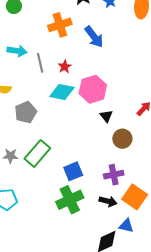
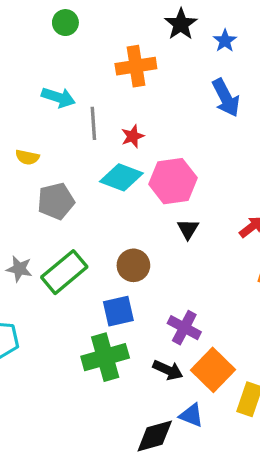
blue arrow: (94, 37) -> (226, 98), moved
brown circle: (122, 139) -> (133, 265), moved
purple cross: (114, 175) -> (184, 328), turned 30

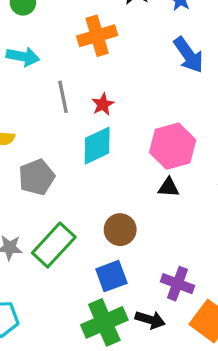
cyan arrow: (58, 97) -> (23, 57), moved
cyan diamond: (121, 177) -> (97, 146), turned -39
pink hexagon: (173, 181) -> (173, 146), moved
black triangle: (188, 229) -> (168, 187), turned -50
black arrow: (168, 370) -> (150, 320), moved

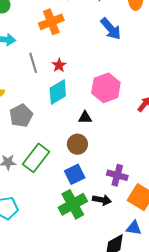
black triangle: (168, 187) -> (85, 118), moved

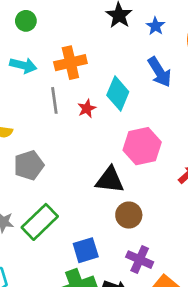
orange cross: (51, 22) -> (70, 63), moved
cyan diamond: (58, 92) -> (118, 94), moved, turned -45
black triangle: (85, 118) -> (110, 180), size x1.6
brown circle: (77, 144) -> (129, 215), moved

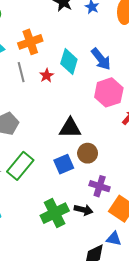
blue arrow: (160, 72) -> (101, 59), moved
pink hexagon: (142, 146) -> (109, 92), moved
blue square: (86, 250) -> (64, 164), moved

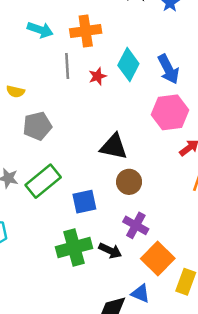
blue square: (64, 164) -> (84, 202), moved

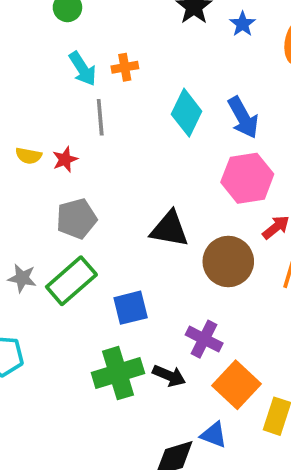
cyan arrow: (40, 30) -> (83, 69), moved, turned 40
orange cross: (86, 31) -> (125, 67), size x0.6
red star: (97, 76) -> (65, 159), moved
gray pentagon: (37, 126) -> (77, 219), moved
brown circle: (129, 182) -> (228, 261), moved, size x1.4

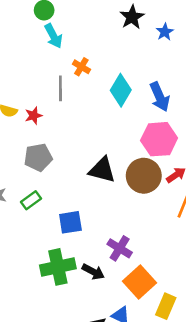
orange cross: (125, 67) -> (81, 67), moved, turned 36
cyan arrow: (83, 69) -> (53, 36), moved
brown circle: (228, 261) -> (144, 176), moved
green rectangle: (71, 281) -> (31, 200), size x0.6

